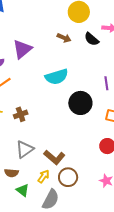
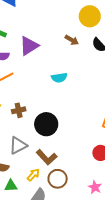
cyan semicircle: (57, 77) -> (59, 78), size x0.7
black circle: (80, 103) -> (46, 124), moved
green triangle: (23, 190) -> (11, 186), turned -48

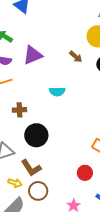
brown cross: (19, 110) -> (19, 110), moved
yellow arrow: (33, 175) -> (15, 183), turned 56

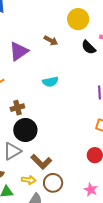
brown arrow: (76, 57) -> (51, 41), moved
black circle: (36, 135) -> (25, 130), moved

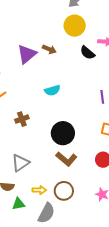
purple triangle: (19, 51) -> (27, 54), moved
black circle: (25, 130) -> (63, 133), moved
brown L-shape: (41, 162) -> (66, 159), moved

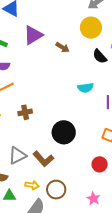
purple triangle: (27, 54) -> (33, 35), moved
cyan semicircle: (52, 90) -> (86, 88), moved
brown L-shape: (66, 159) -> (43, 159), moved

